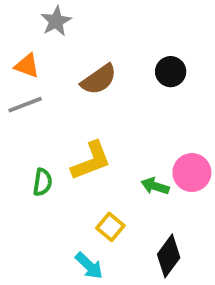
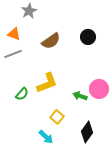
green semicircle: (42, 182) -> (22, 94), turned 32

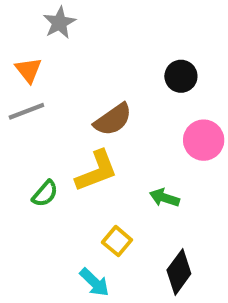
orange triangle: (14, 34) -> (28, 70), turned 32
brown semicircle: (51, 41) -> (113, 120), moved
pink circle: (99, 89) -> (204, 140), moved

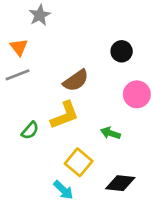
yellow square: (117, 241) -> (79, 162), size x1.4
black diamond: (179, 272) -> (120, 183), turned 60

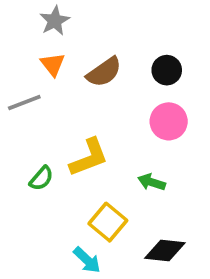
orange triangle: (19, 47) -> (53, 64), moved
brown semicircle: (76, 80) -> (104, 72), moved
pink circle: (137, 94) -> (169, 121), moved

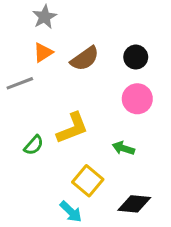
orange triangle: (53, 64) -> (43, 52), turned 35

